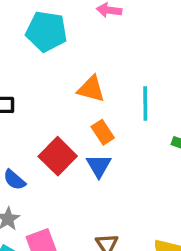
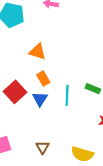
cyan line: (145, 104) -> (67, 95), moved

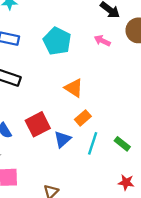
orange rectangle: (43, 79) -> (83, 118), moved, turned 64

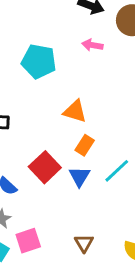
orange rectangle: (83, 118) -> (85, 145), moved
cyan line: (93, 143) -> (117, 171), turned 45

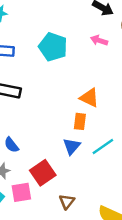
orange triangle: (75, 111) -> (89, 98), moved
orange rectangle: (85, 145) -> (80, 121), turned -35
red square: (45, 167) -> (43, 173), moved

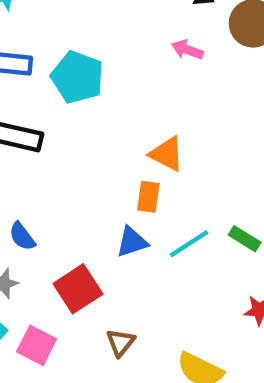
cyan pentagon: (53, 47) -> (77, 77), moved
blue triangle: (72, 146) -> (132, 242), turned 30
pink square: (21, 192) -> (37, 345), moved, turned 35

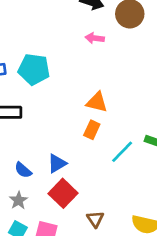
orange rectangle: (148, 197) -> (92, 130), turned 30
blue triangle: (132, 242) -> (57, 163), moved

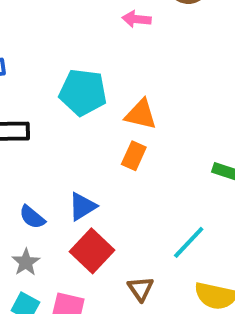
cyan pentagon: (34, 69) -> (83, 92), moved
cyan line: (122, 152) -> (189, 242), moved

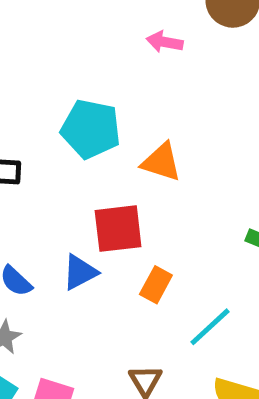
orange rectangle: (134, 156) -> (156, 285), moved
red square: (92, 251) -> (118, 229), moved, turned 36

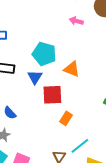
blue triangle: (80, 272) -> (35, 77), moved, turned -35
cyan line: (210, 327) -> (80, 146), moved

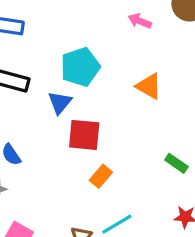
cyan pentagon: (44, 54) -> (80, 67), turned 30
orange triangle: (72, 69) -> (149, 86), moved

